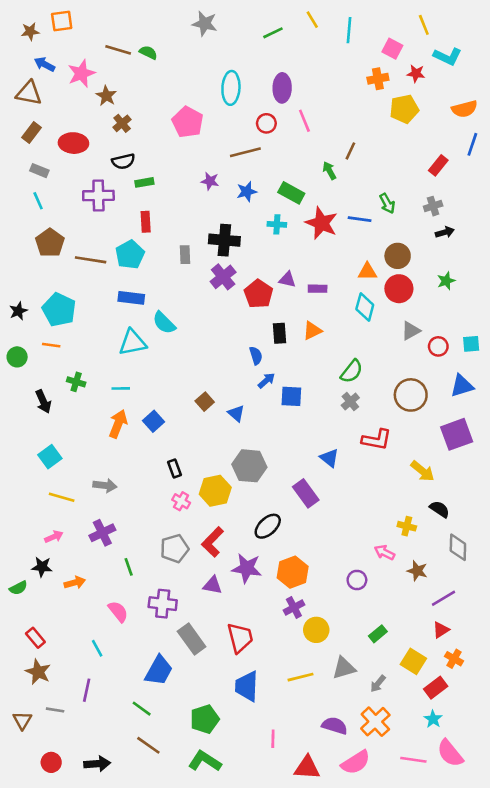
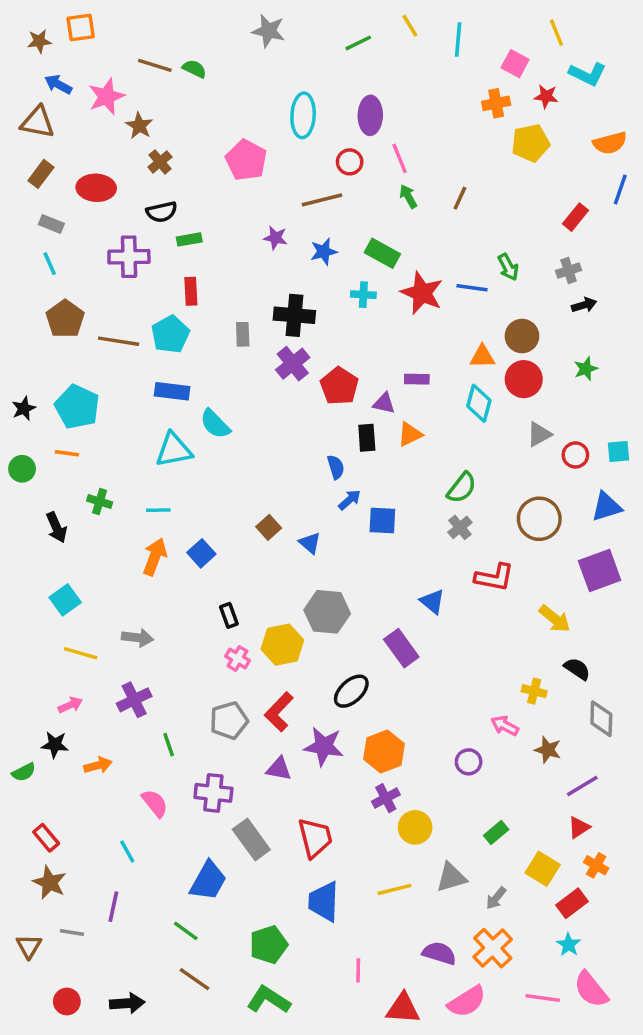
green arrow: (329, 171) -> (408, 196), moved
purple triangle: (287, 279) -> (384, 403), moved

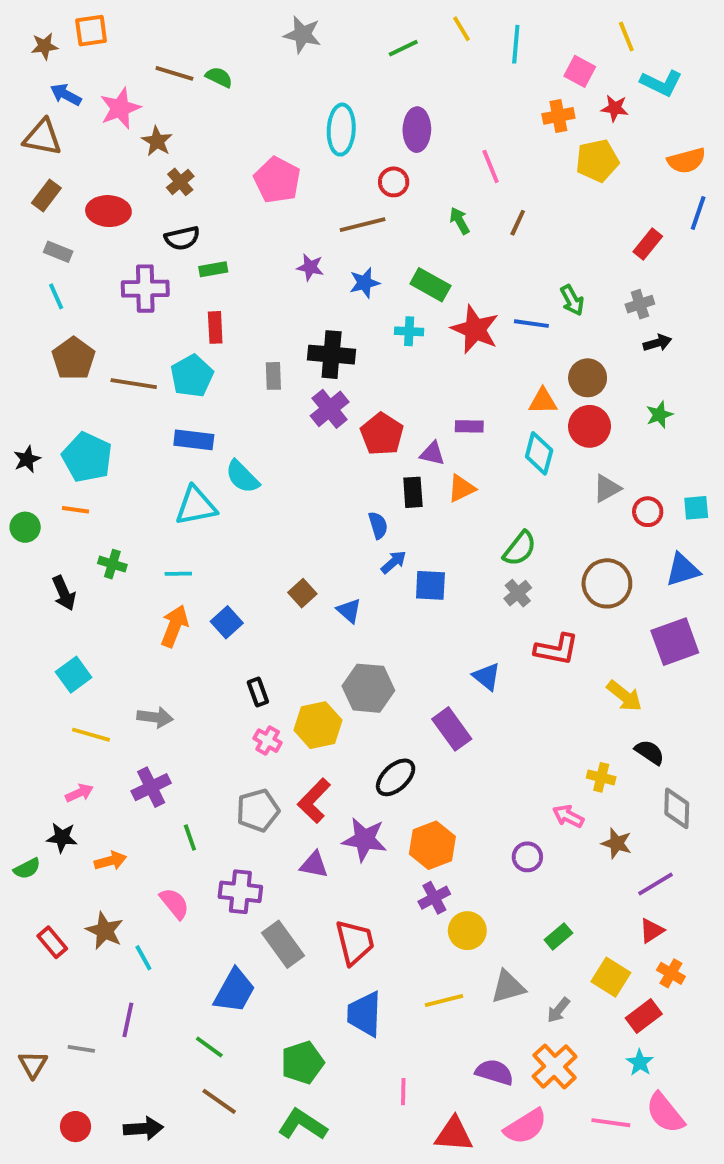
pink line: (400, 158) -> (491, 166), moved
brown star: (50, 883) -> (105, 931), moved

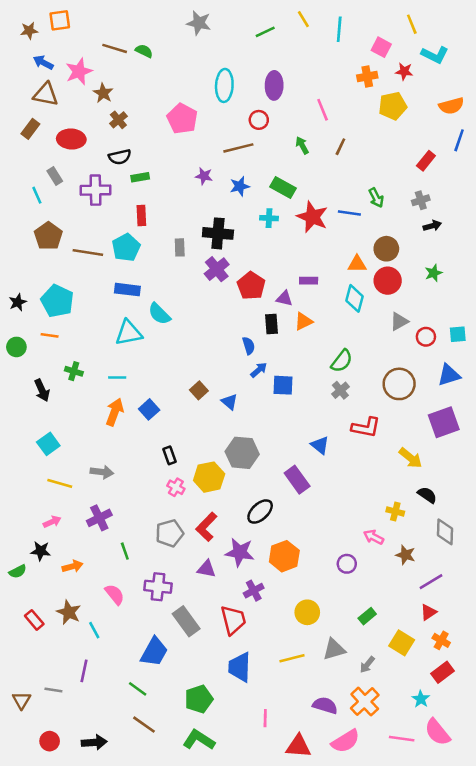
brown triangle: (43, 137) -> (46, 94), moved
gray rectangle: (58, 252) -> (55, 176), moved, turned 36
purple cross: (434, 898) -> (254, 591), moved
red rectangle: (644, 1016) -> (442, 672), moved

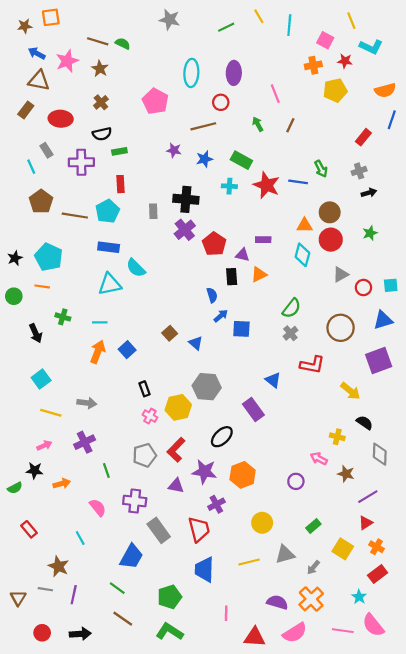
brown star: (103, 93) -> (100, 69), moved
brown star: (69, 612) -> (58, 566), moved
purple line: (84, 671) -> (74, 595), moved

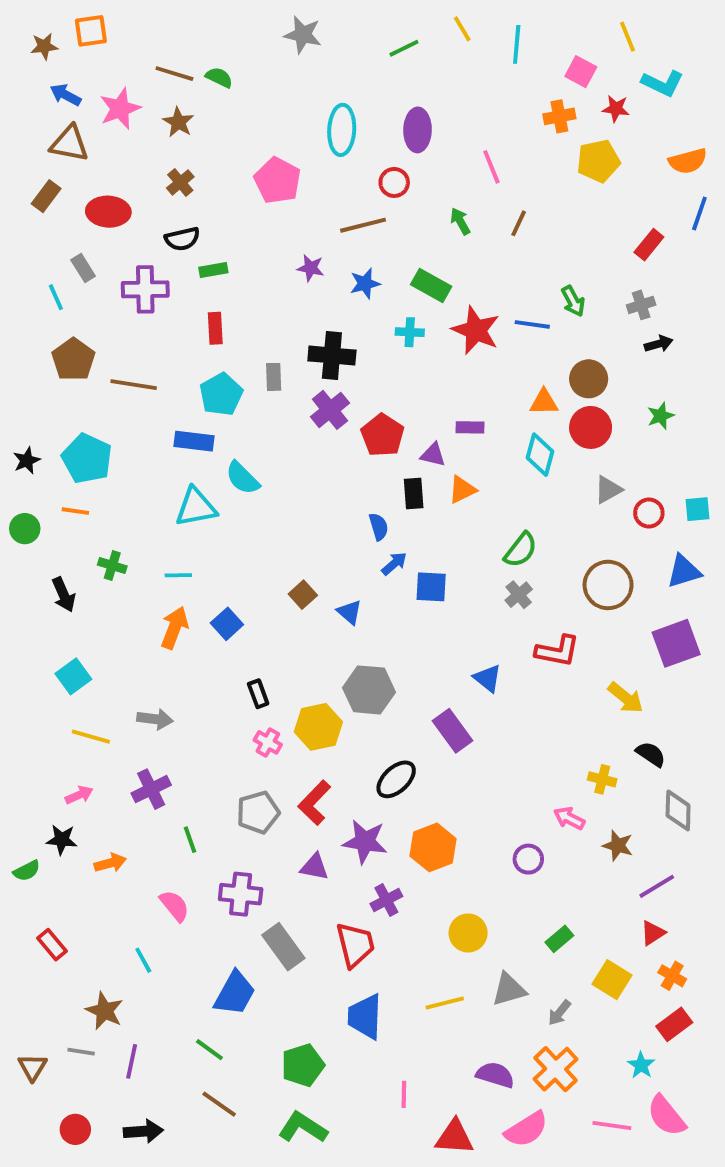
cyan pentagon: (107, 211) -> (221, 394), moved

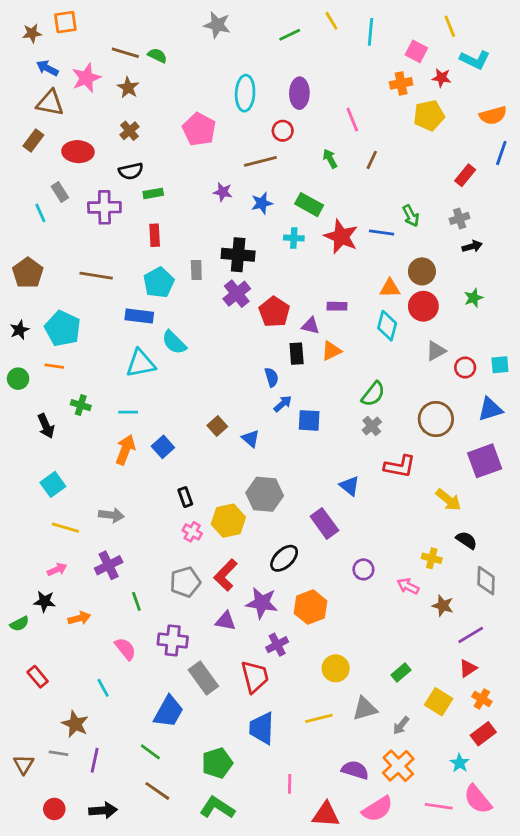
brown pentagon: (73, 359) -> (28, 273), moved
purple circle: (528, 859) -> (363, 569), moved

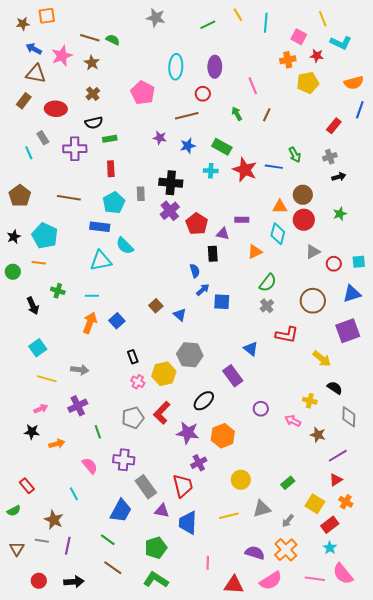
orange triangle: (331, 351) -> (255, 252), moved
purple triangle: (226, 621) -> (162, 511), moved
green semicircle: (19, 624) -> (14, 511), moved
red rectangle: (483, 734) -> (330, 525), moved

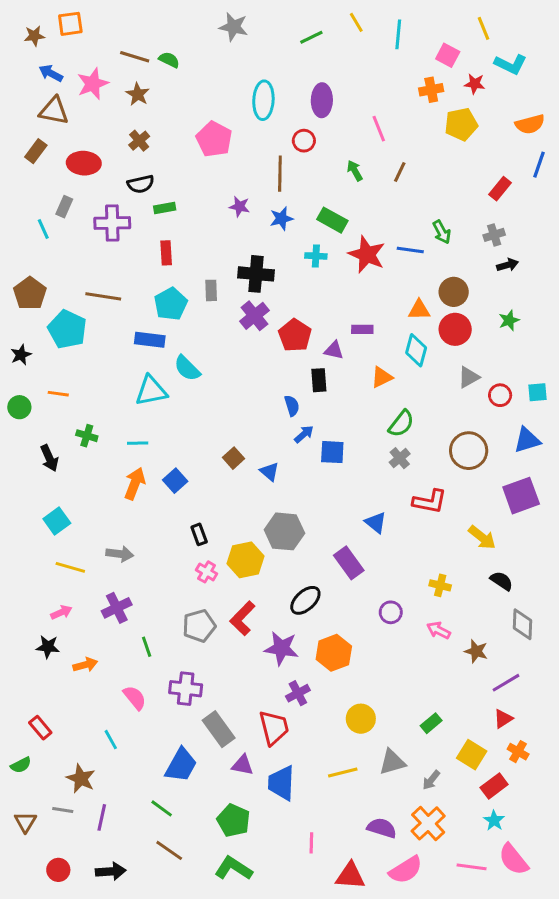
brown line: (187, 116) -> (280, 174), turned -75
gray rectangle: (43, 138) -> (64, 207), turned 56
cyan pentagon: (45, 236) -> (67, 329), moved
yellow cross: (310, 401) -> (440, 585), moved
green pentagon: (156, 548) -> (234, 820), turned -30

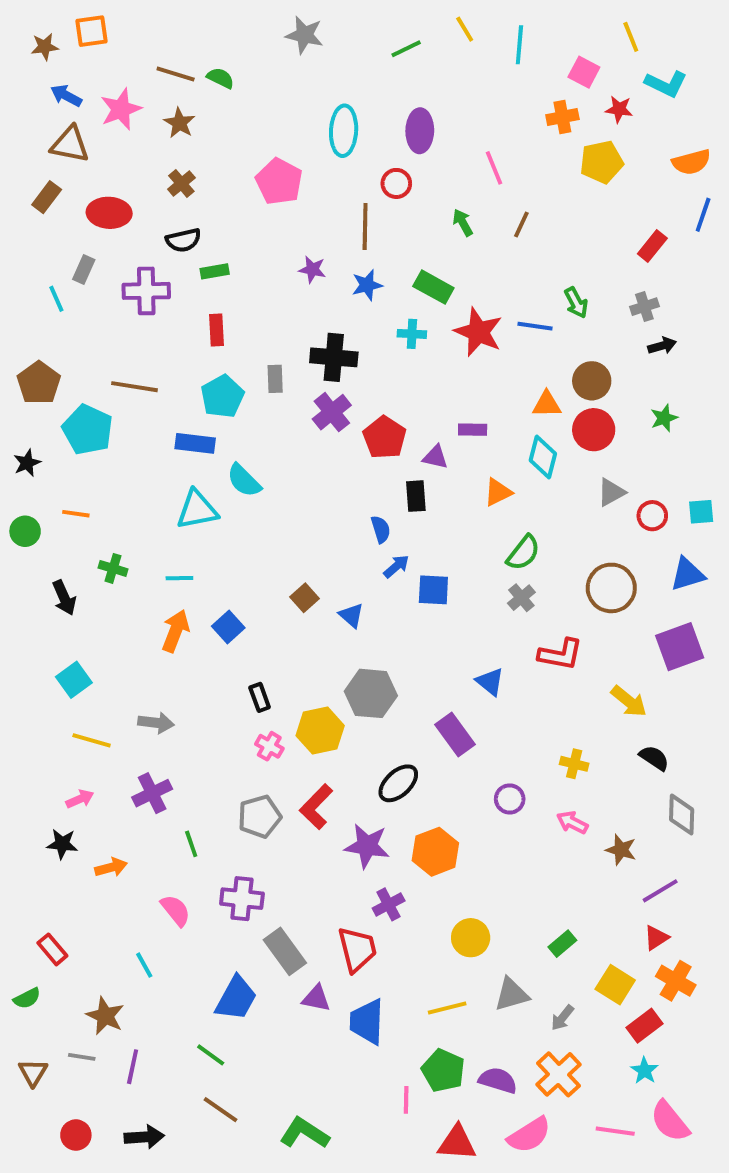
orange cross: (518, 752) -> (676, 981), size x1.4
green pentagon: (234, 820) -> (443, 1071), moved

